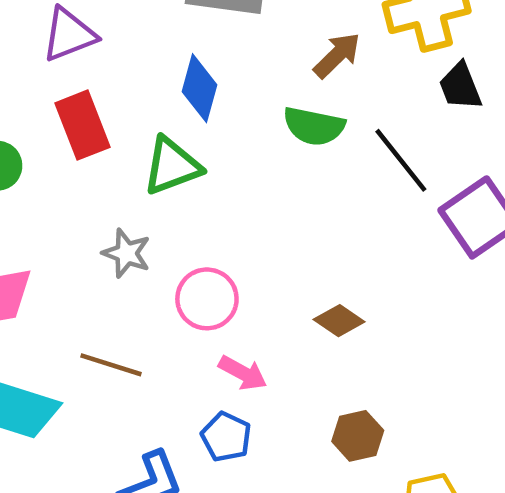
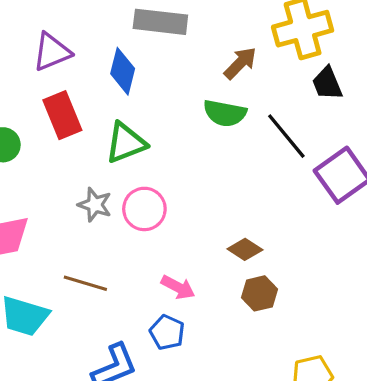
blue diamond: (200, 88) -> (123, 71), moved
pink circle: (207, 299) -> (144, 209), moved
brown hexagon: (358, 436) -> (259, 293), moved

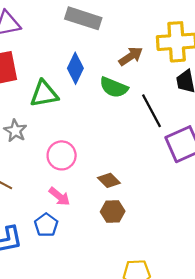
blue diamond: (123, 71) -> (75, 68), moved
pink circle: (144, 209) -> (62, 155), moved

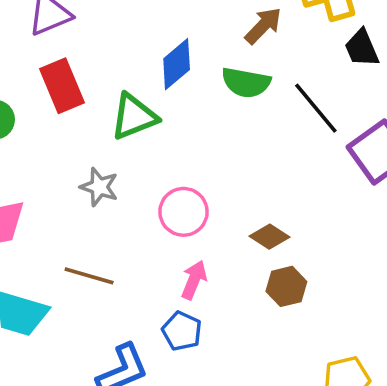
blue diamond: (75, 68) -> (177, 64), turned 36
pink arrow: (59, 197) -> (194, 280), turned -95

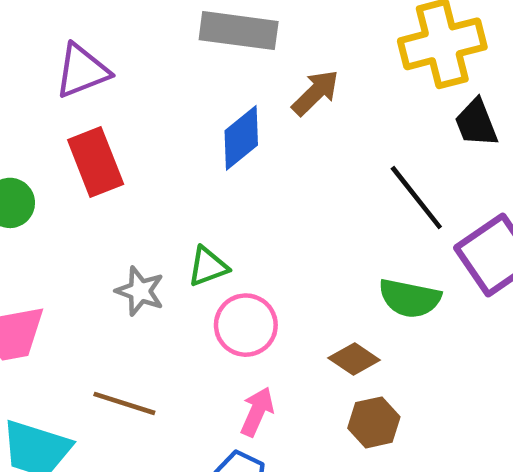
brown arrow: (263, 26) -> (316, 93), moved
green semicircle: (246, 82) -> (410, 298), moved
green triangle: (134, 117) -> (208, 267), moved, size x0.7

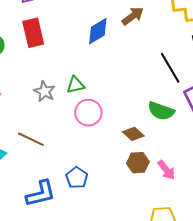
pink arrow: (257, 412) -> (166, 170), moved, turned 110

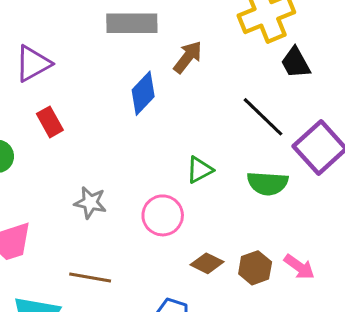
red rectangle: (33, 33) -> (50, 122), size x0.7
green triangle: (75, 85) -> (200, 170), moved
brown diamond: (133, 134) -> (207, 263), moved

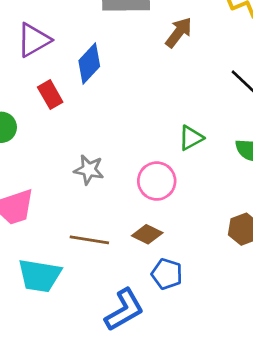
blue diamond: (143, 93) -> (89, 63), moved
brown diamond: (207, 263) -> (147, 234), moved

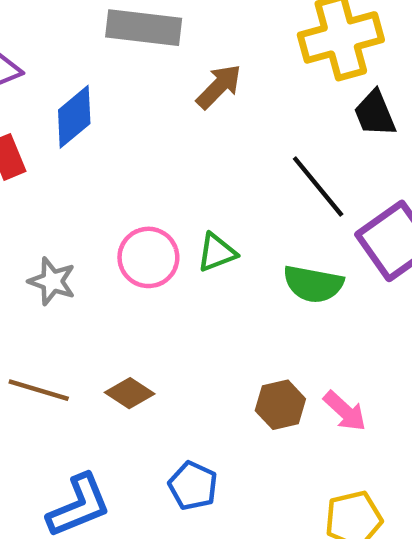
pink circle: (157, 181) -> (148, 257), moved
blue pentagon: (167, 274) -> (193, 486), moved

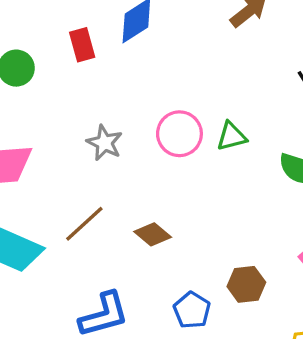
brown line: (39, 390) -> (84, 224), turned -66
brown hexagon: (280, 405) -> (246, 284), moved

